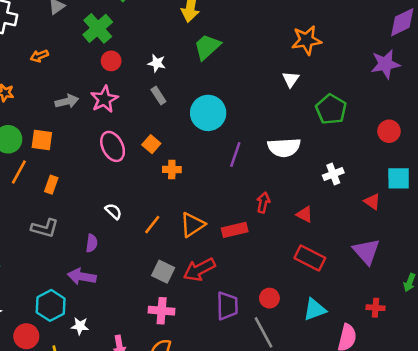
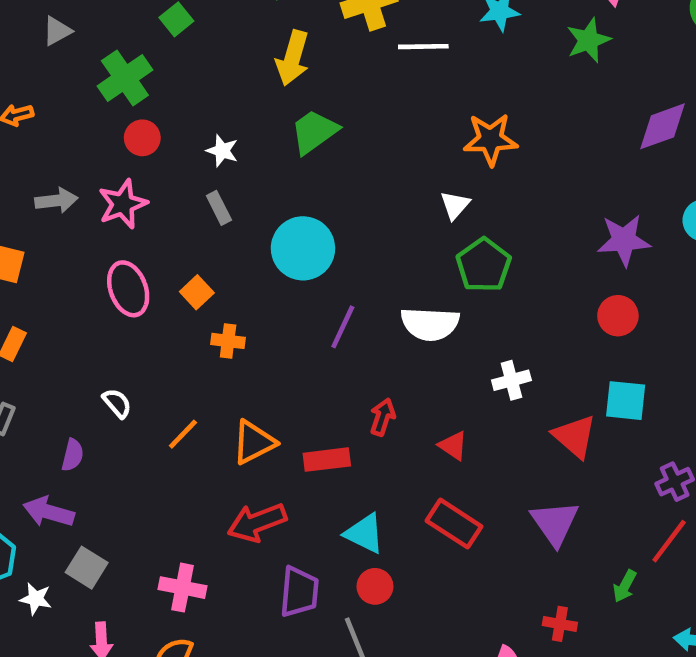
purple star: (385, 64) -> (624, 240), moved
green pentagon: (331, 109) -> (484, 265), moved
red triangle: (372, 202) -> (575, 436), size x1.5
gray square: (163, 272) -> (87, 568), moved
cyan triangle: (315, 309) -> (364, 533), moved, turned 40

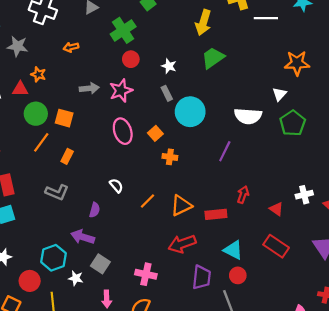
cyan circle: (303, 248) -> (190, 112), moved
white semicircle: (430, 324) -> (248, 116), moved
white cross: (511, 380) -> (304, 195), moved

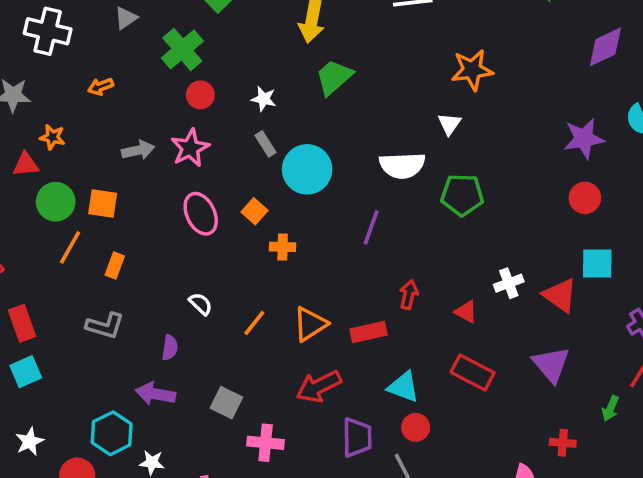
green pentagon: (293, 123) -> (462, 195), moved, turned -30
gray square: (100, 264) -> (226, 403), moved

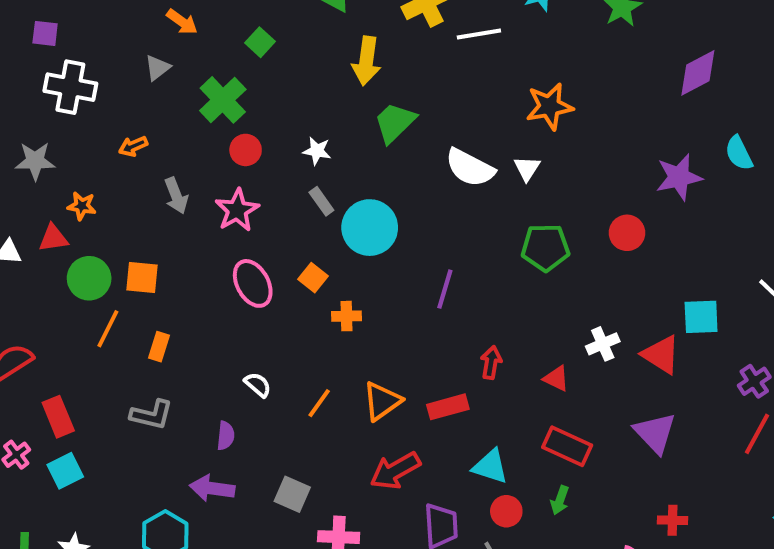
gray arrow: (138, 150) -> (176, 196), moved, turned 84
white semicircle: (402, 165) -> (470, 168), moved, turned 33
red circle: (585, 198) -> (627, 233), moved
green arrow: (610, 408) -> (560, 500), moved

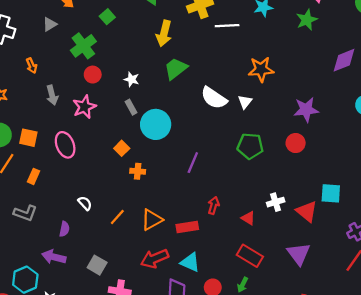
orange arrow: (133, 146) -> (32, 66), turned -96
purple star: (679, 177) -> (306, 110), moved
pink ellipse: (253, 283) -> (65, 145), moved
cyan triangle: (490, 466) -> (190, 262), moved

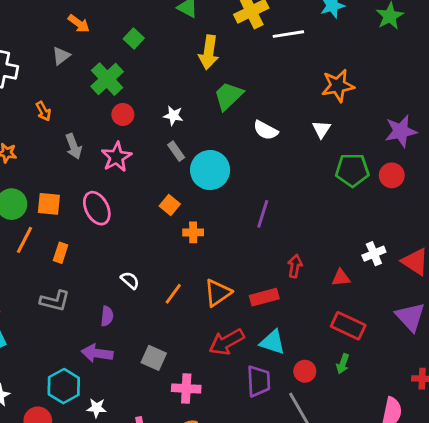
white semicircle: (214, 98) -> (266, 130), moved, size x0.7
green pentagon: (250, 146) -> (352, 170), moved
red triangle: (248, 218) -> (341, 278), turned -32

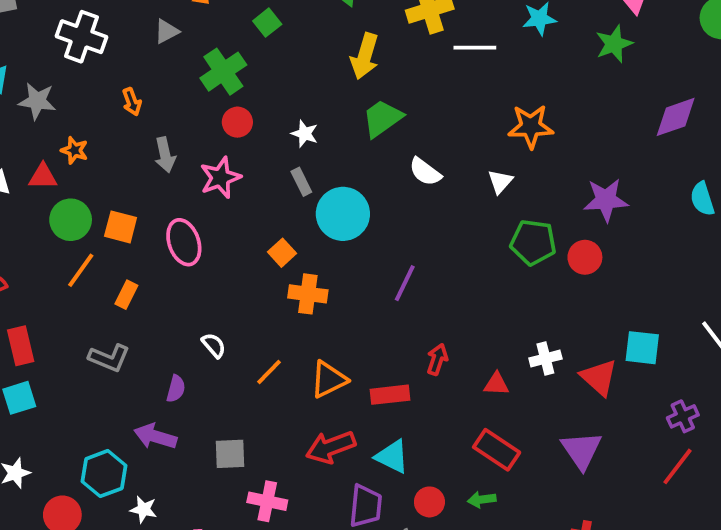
orange cross: (193, 232) -> (308, 294), size x1.4
gray square: (154, 358) -> (230, 454), turned -35
green arrow: (343, 364) -> (482, 500), turned 54

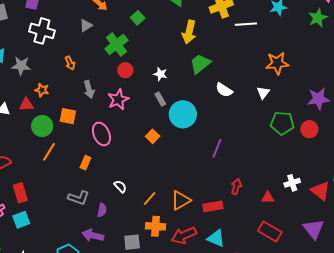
orange square: (121, 227) -> (68, 116), moved
orange cross: (308, 294) -> (156, 226), moved
orange rectangle: (126, 295) -> (85, 163), moved
gray L-shape: (109, 358) -> (79, 198), moved

